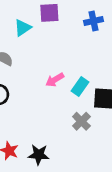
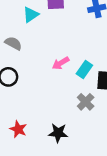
black star: (39, 155) -> (58, 133), moved

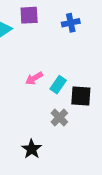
black star: (58, 133) -> (32, 149), turned 30

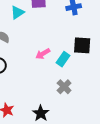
black square: (81, 96) -> (82, 45), moved

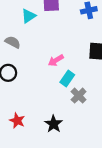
cyan rectangle: (63, 59) -> (67, 79), moved

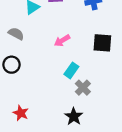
pink arrow: (56, 60) -> (62, 41), moved
black star: (54, 124) -> (74, 116), moved

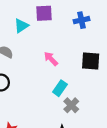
pink arrow: (62, 41) -> (51, 59), turned 77

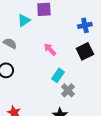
blue cross: (81, 20) -> (85, 25), moved
black square: (91, 61) -> (85, 51), turned -30

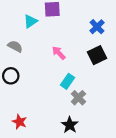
blue cross: (85, 25) -> (97, 27), turned -32

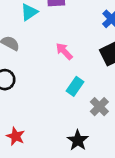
gray cross: (78, 98) -> (99, 107), moved

